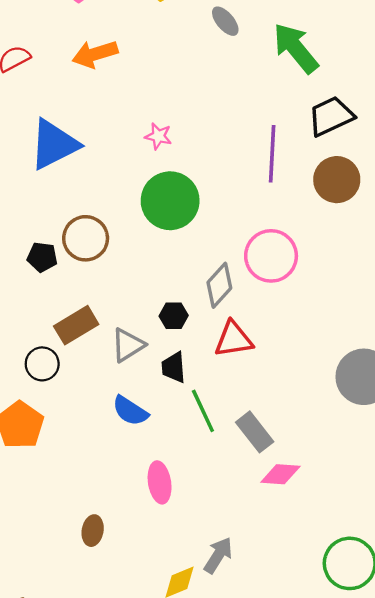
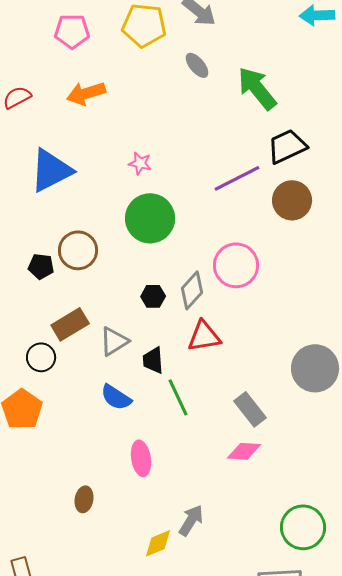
purple line: (272, 154) -> (237, 178), turned 60
black hexagon: (174, 316) -> (153, 296), moved
gray rectangle: (255, 432) -> (250, 409), moved

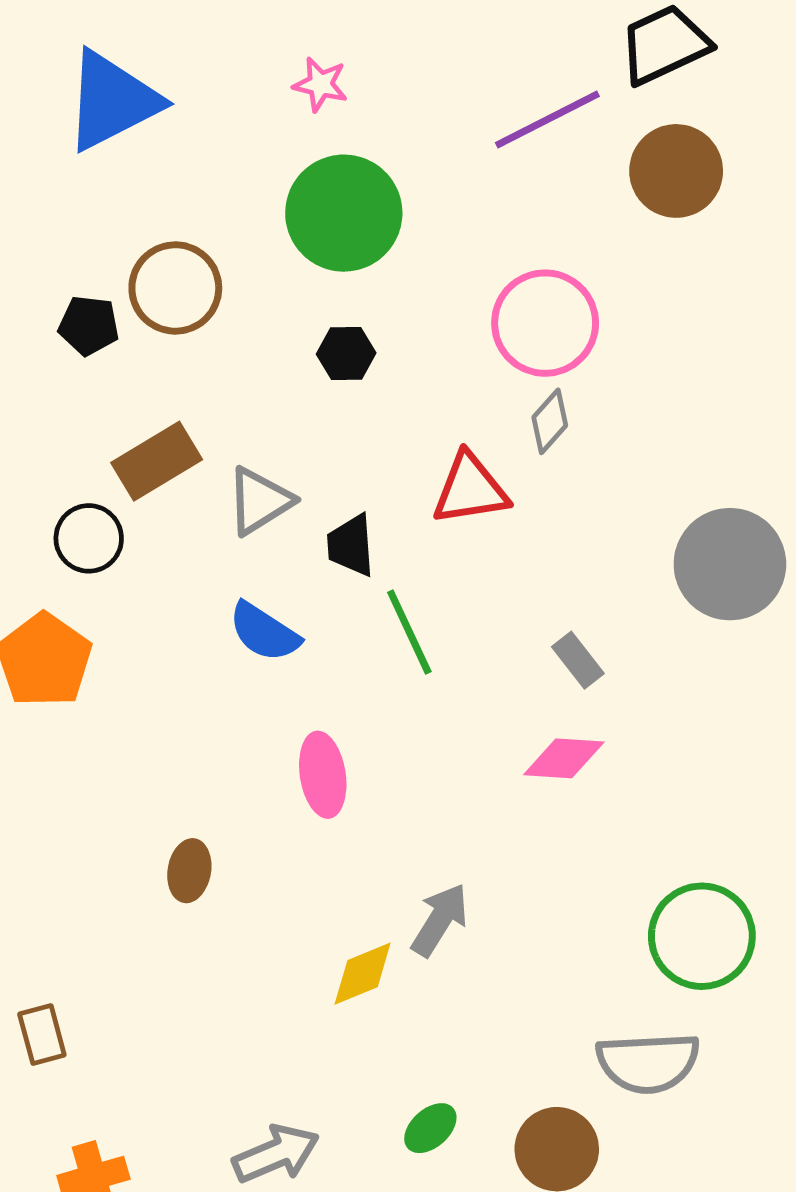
gray diamond: (192, 290) -> (550, 421), moved, size x0.7
black hexagon: (153, 296) -> (346, 354), moved
gray rectangle: (250, 409) -> (578, 660), size x0.7

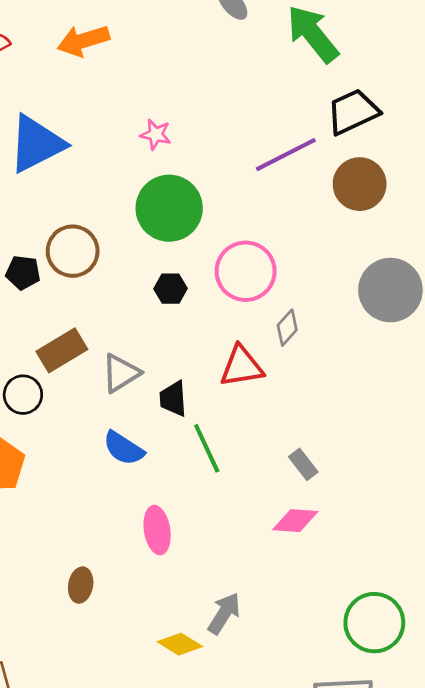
pink circle: (545, 323) -> (246, 271), moved
gray circle: (730, 564) -> (390, 290), moved
yellow diamond: (363, 974) -> (180, 644), turned 54

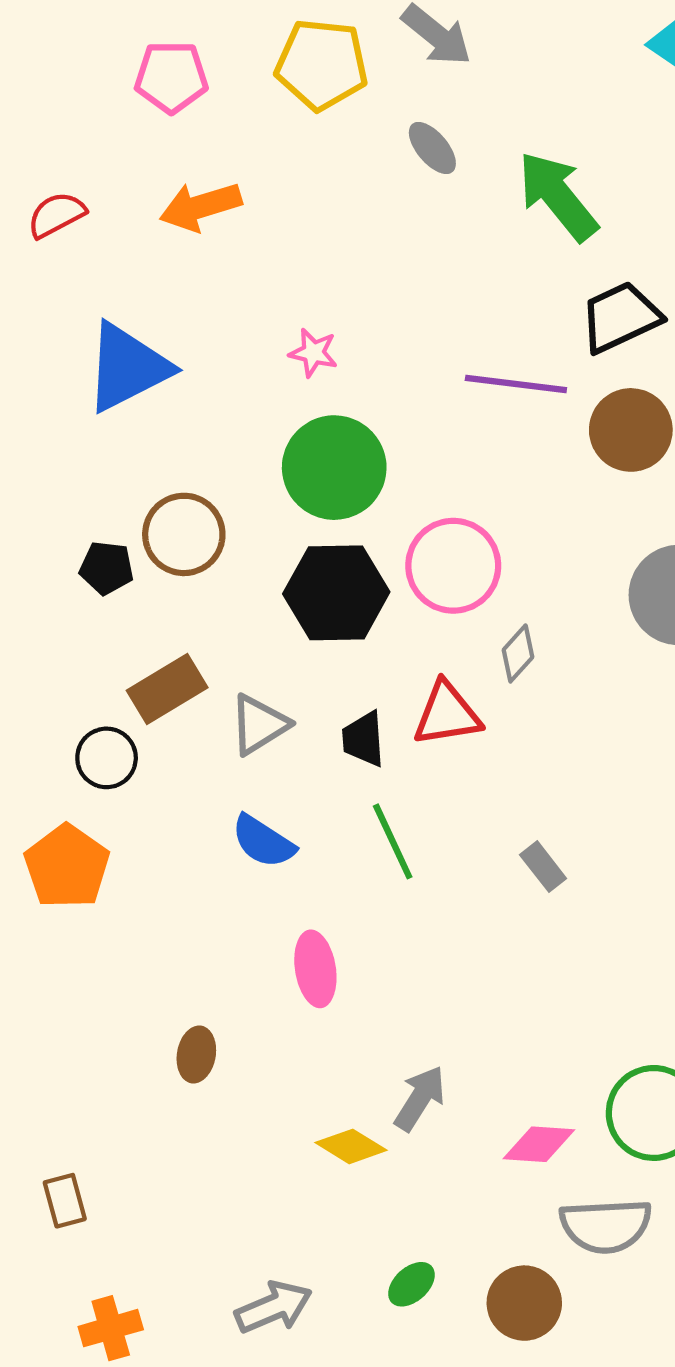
purple line: (286, 155) -> (516, 384), turned 34
black hexagon: (170, 289) -> (336, 593), size x2.0
black trapezoid: (173, 399) -> (363, 739), moved
pink diamond: (295, 521) -> (539, 1144), moved

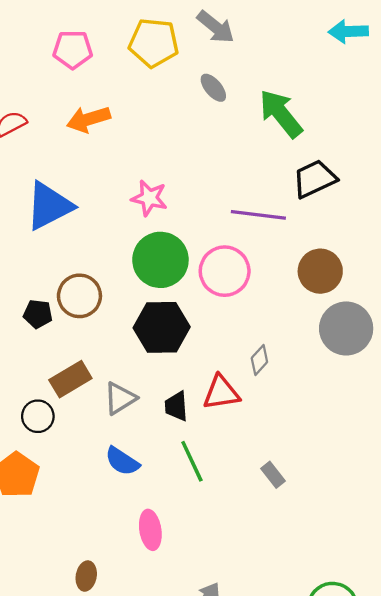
pink star: (313, 353) -> (149, 198), size x1.4
brown circle: (631, 430) -> (320, 271), moved
pink circle: (453, 566) -> (225, 271), moved

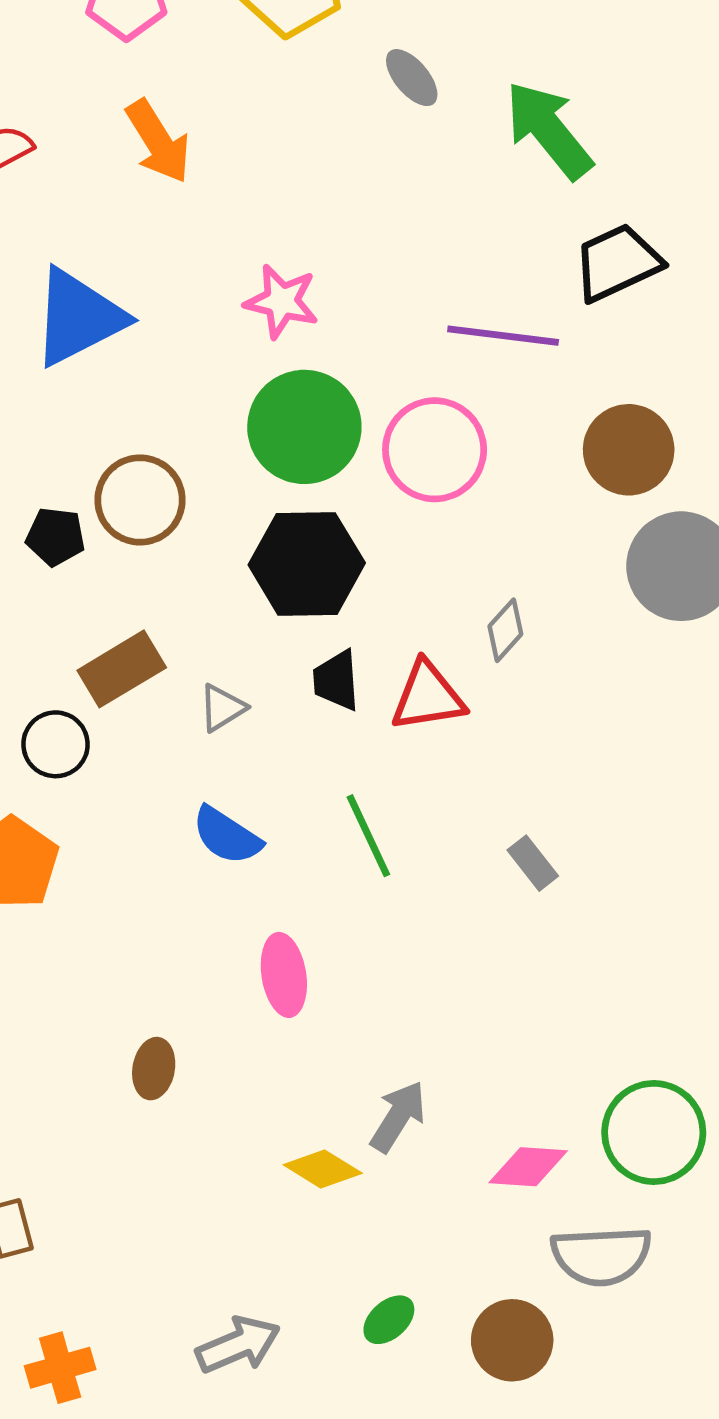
orange arrow: (88, 119) -> (158, 142), turned -105
gray triangle: (120, 398) -> (222, 708), size x0.7
black trapezoid: (176, 406) -> (336, 680), moved

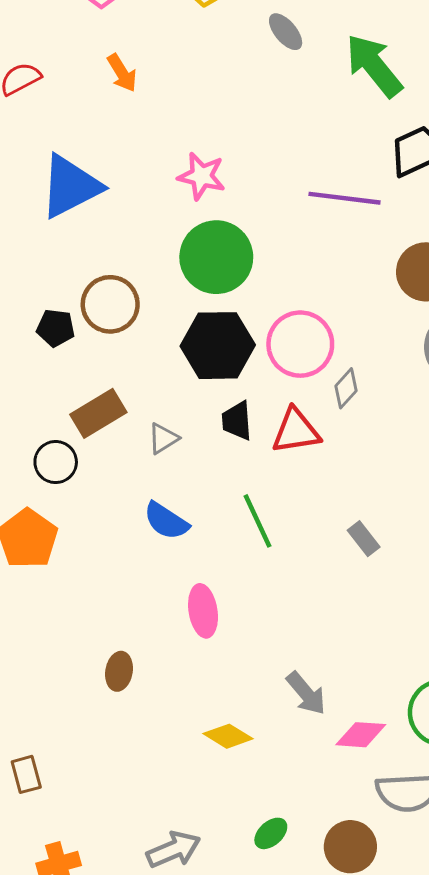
orange arrow: (158, 142) -> (122, 73), size x0.7
pink circle: (435, 450) -> (300, 344), moved
gray arrow: (398, 1117) -> (306, 693), moved, turned 108

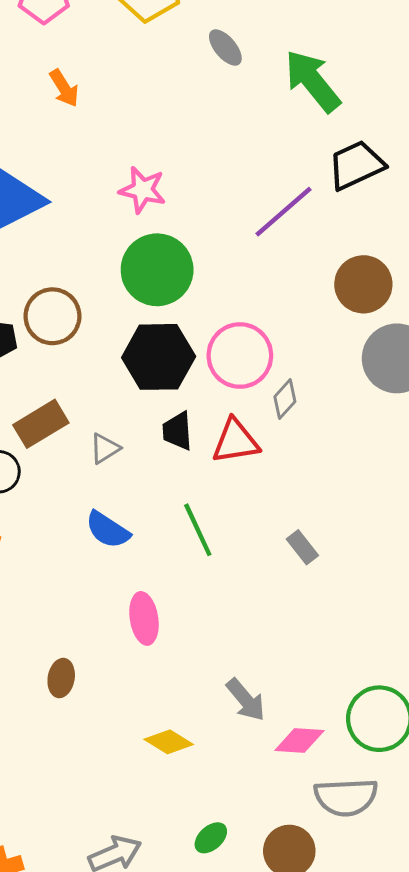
purple line: (345, 198) -> (283, 212), turned -48

